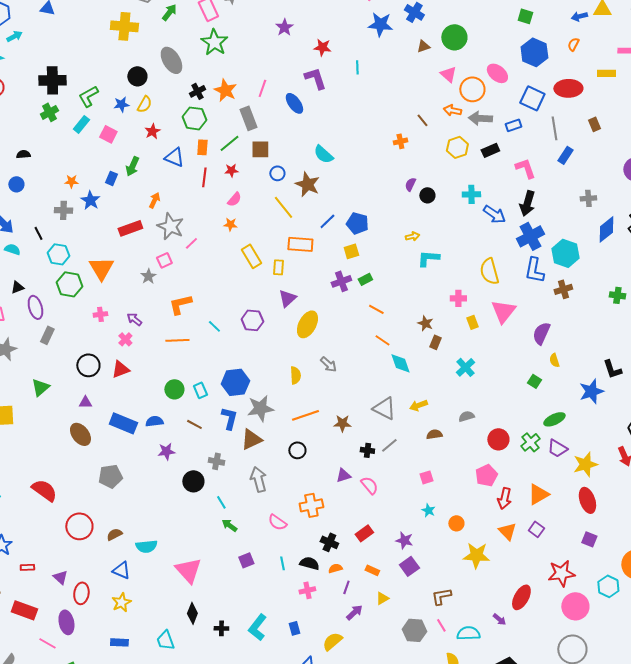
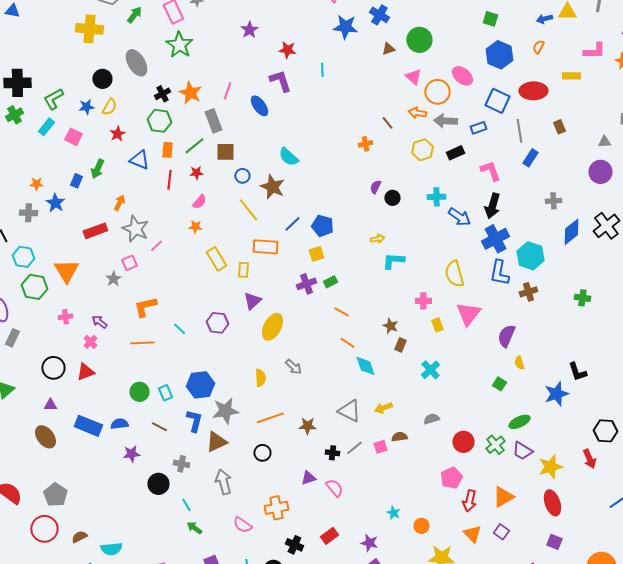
gray pentagon: (110, 476) -> (55, 495), moved, turned -30
pink square: (426, 477) -> (380, 447), moved

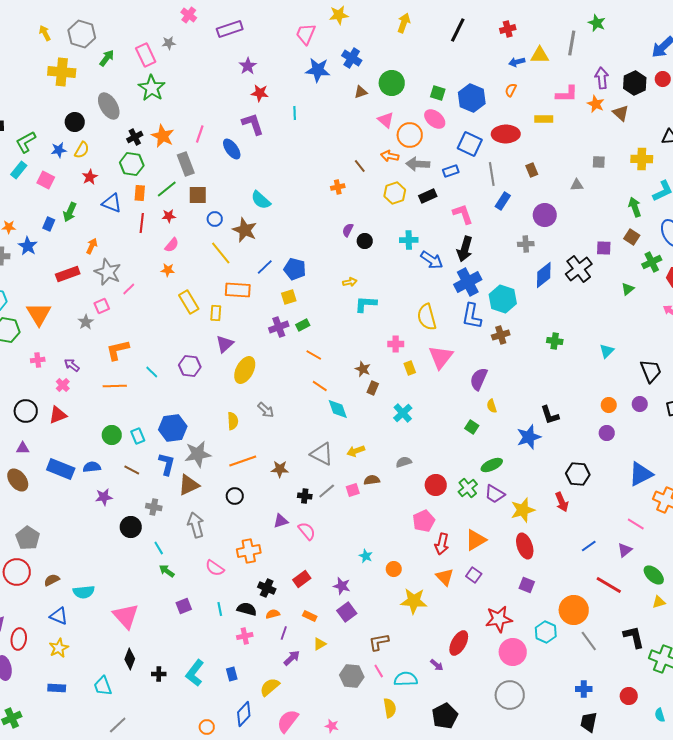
green square: (490, 19) -> (438, 93), moved
purple star: (249, 30) -> (248, 66), moved
purple circle: (600, 172) -> (545, 215), moved

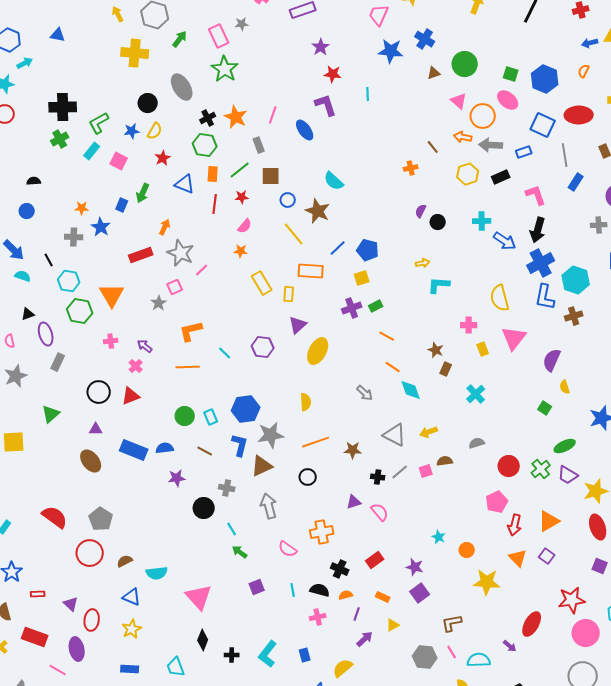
gray rectangle: (186, 164) -> (259, 145), size x0.7
gray arrow: (266, 410) -> (365, 393), moved

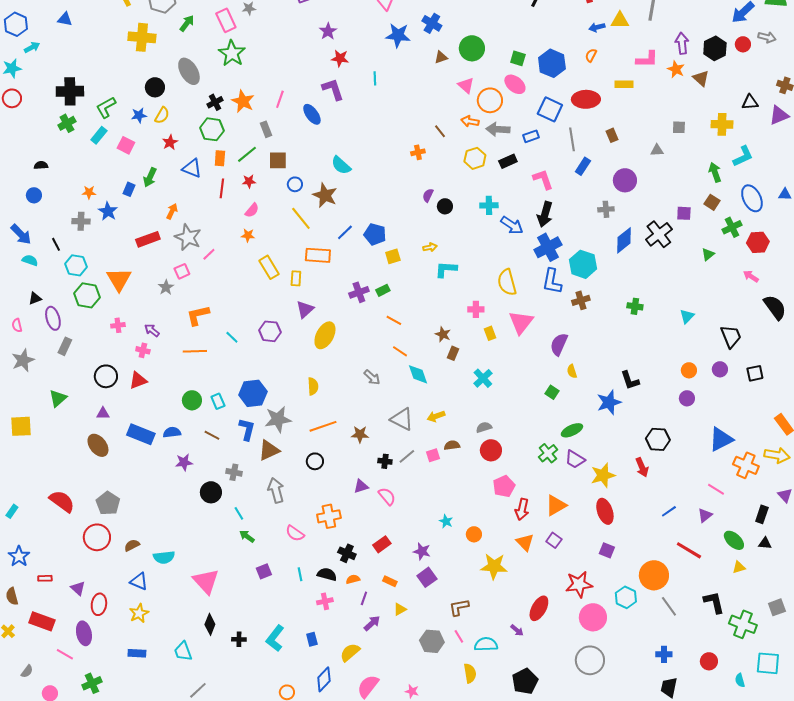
yellow square: (362, 278) -> (393, 256), moved
pink cross: (136, 366) -> (143, 350), turned -32
red circle: (509, 466) -> (491, 450), moved

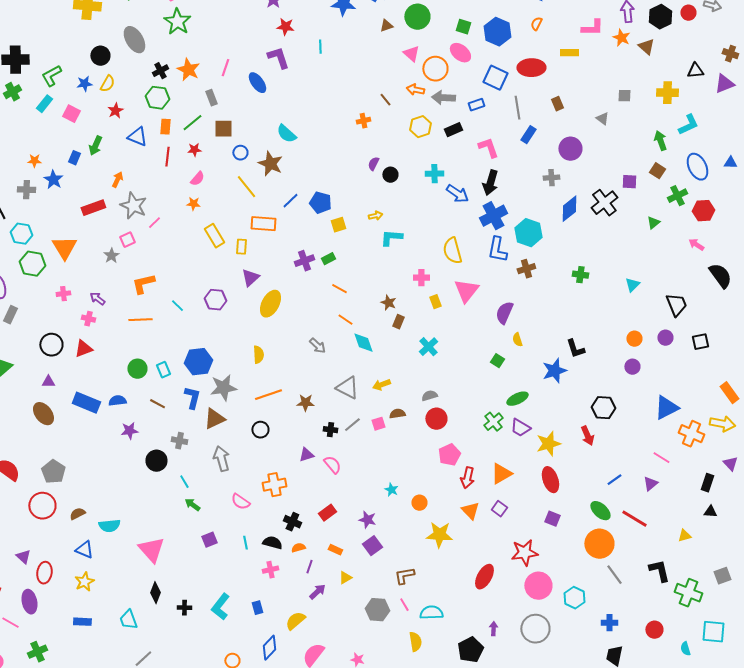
gray triangle: (657, 150) -> (602, 119), turned 40
green ellipse: (734, 540) -> (600, 511), moved
cyan hexagon: (626, 597) -> (574, 598), moved
purple arrow: (517, 630) -> (493, 629), moved, turned -128

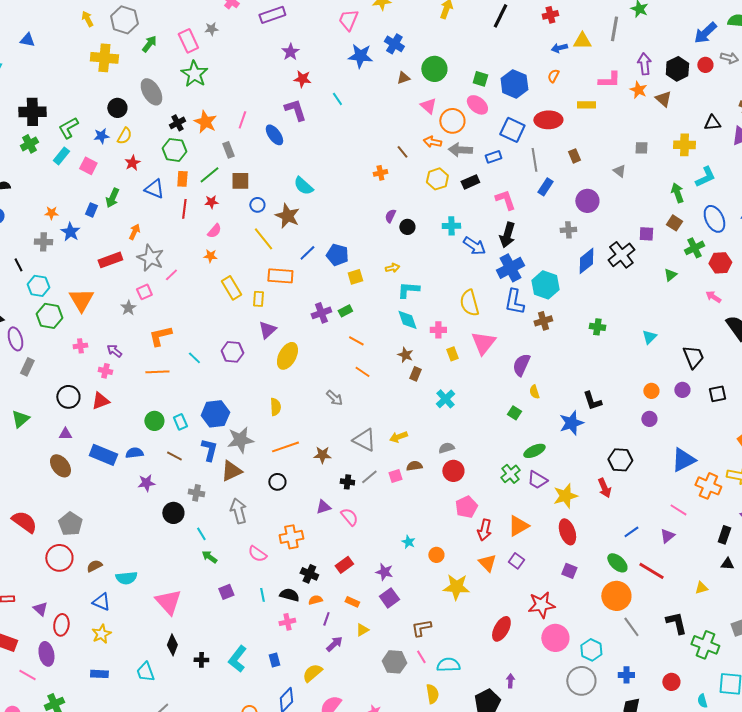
cyan line: (320, 47) -> (337, 99), turned -32
cyan diamond: (363, 343) -> (407, 320), moved
gray circle: (535, 629) -> (581, 681), moved

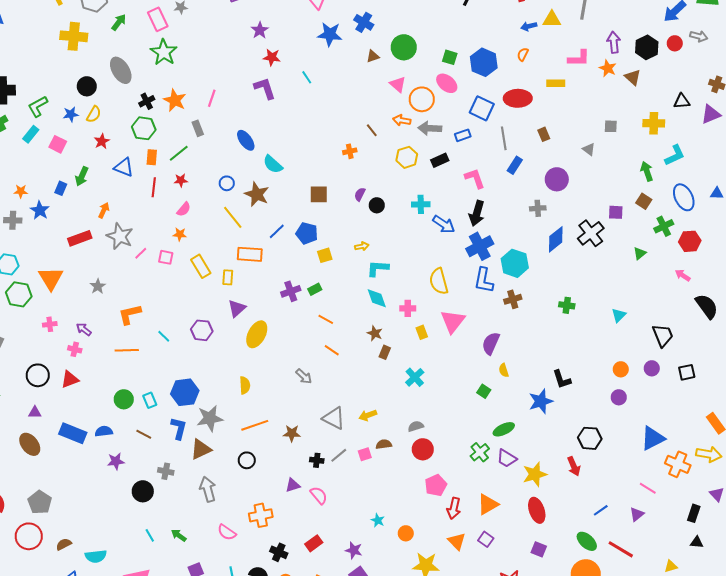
blue ellipse: (274, 135) -> (246, 140), moved
brown square: (240, 181) -> (319, 194), moved
pink square: (144, 292) -> (166, 257), moved, turned 35
cyan line: (201, 534) -> (150, 535), moved

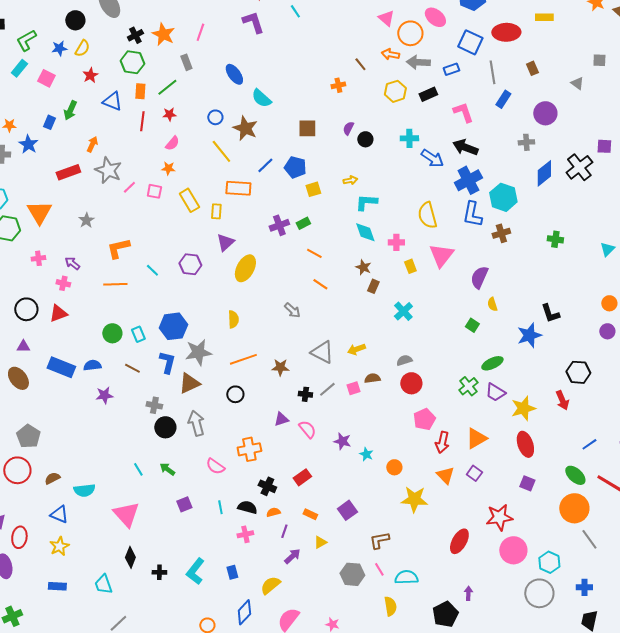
black arrow: (477, 213) -> (465, 147), turned 95
black circle: (143, 491) -> (165, 427), moved
purple star: (354, 550) -> (342, 441), moved

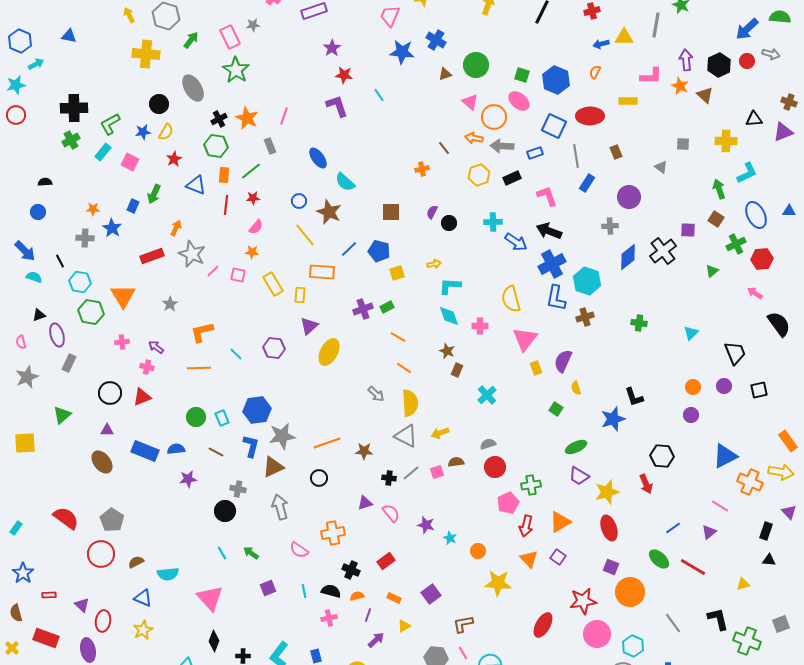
yellow rectangle: (410, 266) -> (536, 368), moved
yellow semicircle: (233, 319) -> (410, 403), moved, size x1.5
green cross: (468, 386) -> (531, 485), moved, turned 30
black circle: (165, 427) -> (225, 511), moved
orange circle: (574, 508) -> (630, 592), moved

